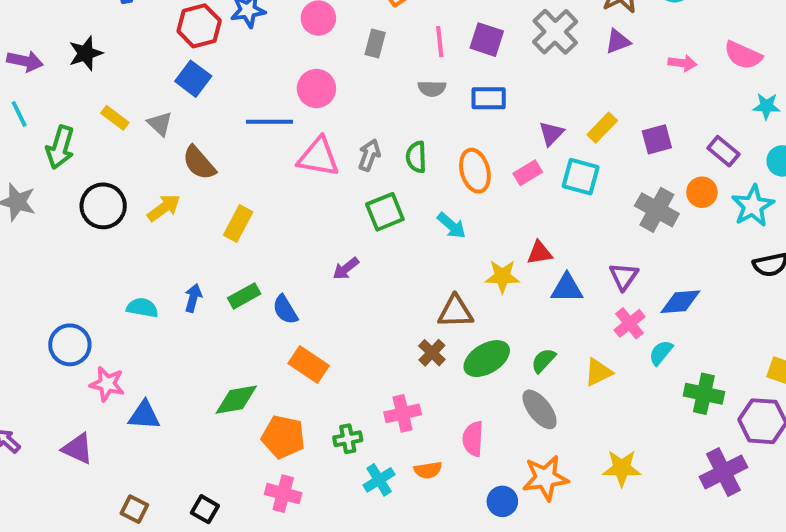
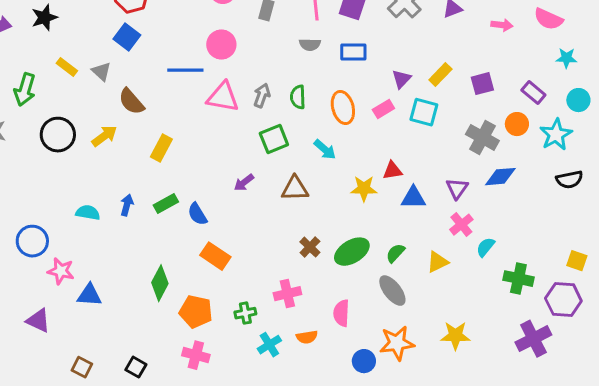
blue diamond: (680, 302) -> (500, 177), moved
brown triangle: (455, 312) -> (295, 189), moved
green diamond: (236, 400) -> (160, 283), turned -52

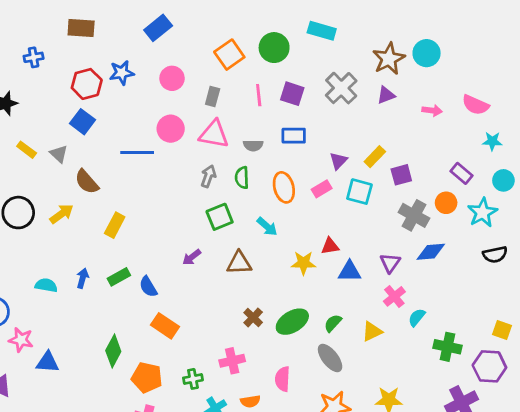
gray semicircle: (310, 45) -> (253, 145), moved
purple square: (482, 84) -> (401, 175), moved
pink triangle: (223, 97) -> (214, 134), moved

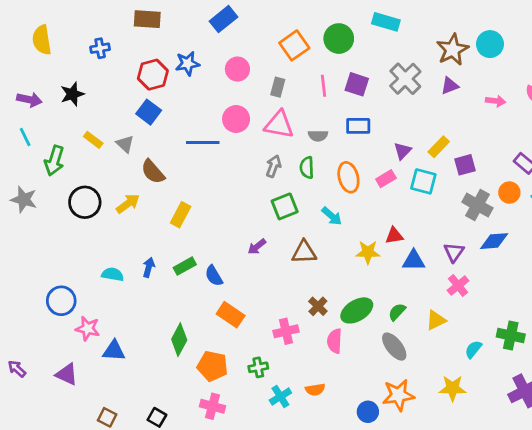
cyan semicircle: (417, 317) -> (473, 349), moved
pink cross: (232, 361) -> (286, 331), moved
pink semicircle: (282, 379) -> (335, 341), moved

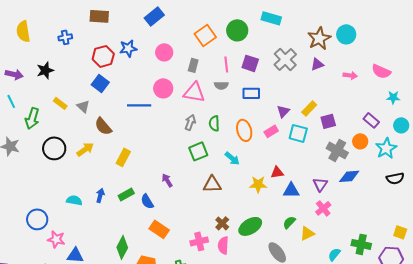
gray semicircle: (318, 136) -> (221, 85), moved
purple arrow: (257, 247) -> (167, 180), moved, turned 96
green semicircle: (397, 312) -> (289, 222), moved
pink semicircle: (335, 341) -> (223, 245), moved

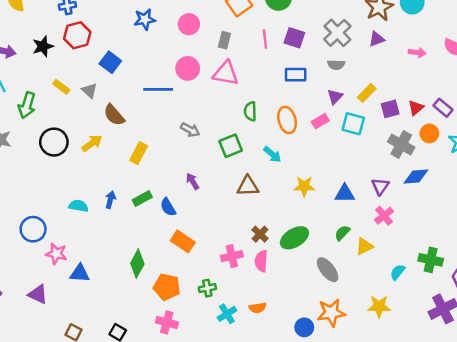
red hexagon: (103, 56) -> (77, 35), moved
gray semicircle: (221, 85) -> (336, 65), moved
gray arrow: (190, 122) -> (190, 130), moved, turned 98
red triangle: (277, 172) -> (416, 108), moved, turned -32

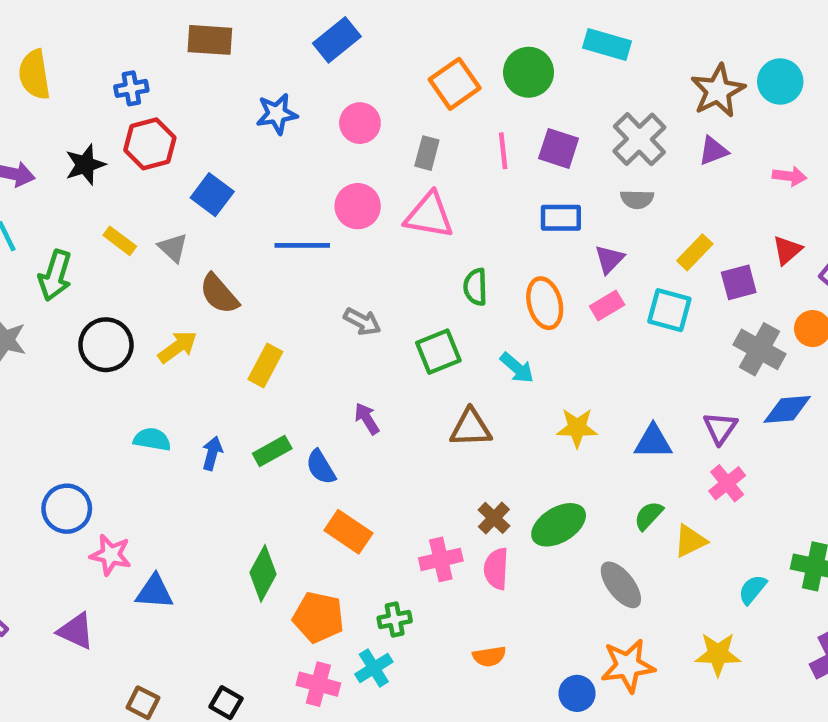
purple triangle: (335, 97) -> (609, 259), moved
red triangle: (416, 108) -> (787, 250), moved
cyan semicircle: (78, 206) -> (152, 439), moved
cyan cross: (227, 314) -> (374, 668), moved

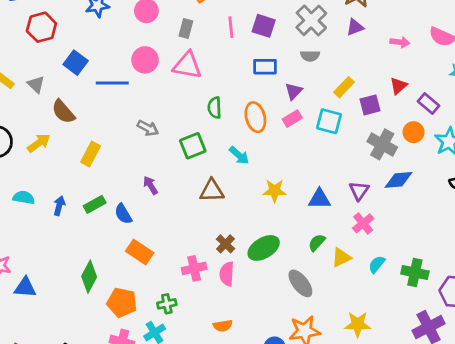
red hexagon: (150, 144) -> (41, 27), moved
blue square: (212, 195) -> (76, 63), moved
cyan semicircle: (753, 589) -> (377, 264), moved

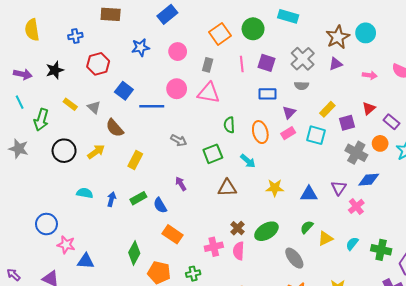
pink cross: (363, 223) -> (356, 206), moved

